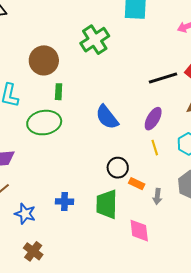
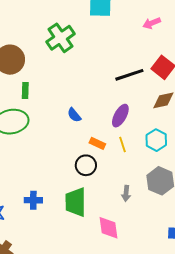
blue semicircle: (107, 117) -> (74, 115), size x0.6
orange rectangle: (137, 184) -> (97, 143), moved

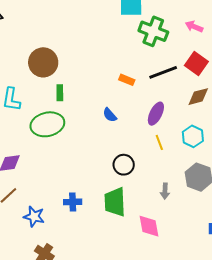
pink arrow: (152, 23) -> (194, 27), moved, turned 48
green cross: (61, 38) -> (153, 31), moved, turned -32
orange rectangle: (97, 143) -> (127, 80), moved

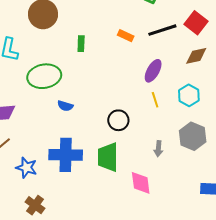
green rectangle: (60, 93) -> (81, 44), moved
blue semicircle: (110, 115) -> (65, 106), moved, turned -35
blue cross: (73, 202) -> (66, 155), size x1.8

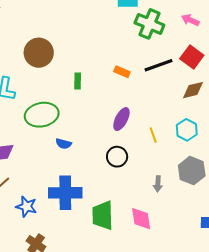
purple ellipse: (153, 71) -> (121, 119), moved
green trapezoid: (108, 157) -> (103, 215), moved

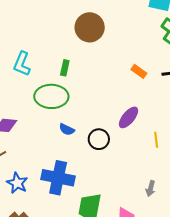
brown circle: (39, 53) -> (90, 27), moved
green rectangle: (78, 81) -> (65, 68), moved
black circle: (117, 157) -> (99, 139), moved

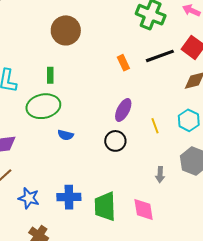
orange rectangle: (139, 71) -> (123, 63), turned 42
black circle: (99, 139) -> (115, 141), moved
blue cross: (58, 178) -> (69, 197), moved, size x0.7

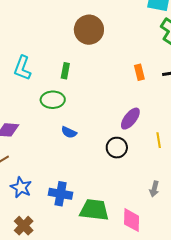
green ellipse: (43, 106) -> (53, 100), size x0.7
green trapezoid: (105, 206) -> (94, 210), turned 88

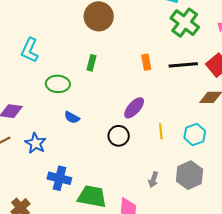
green rectangle: (65, 71) -> (91, 63), moved
blue star: (21, 187) -> (36, 143), moved

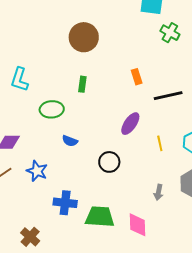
green cross: (185, 23) -> (170, 33), size x0.7
black line: (183, 65) -> (168, 96), moved
black circle: (119, 136) -> (109, 162), moved

